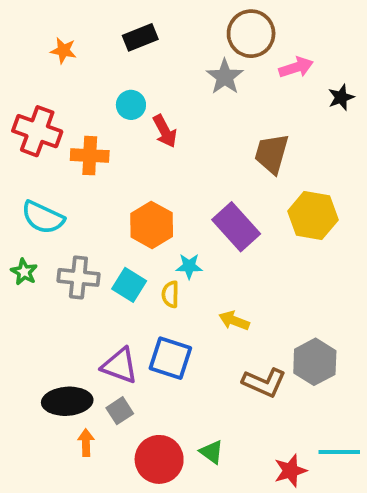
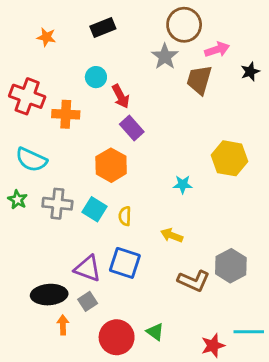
brown trapezoid: (272, 154) -> (199, 80), moved
purple rectangle: (236, 227) -> (132, 128), moved, size x0.7
cyan star: (189, 266) -> (183, 184), moved

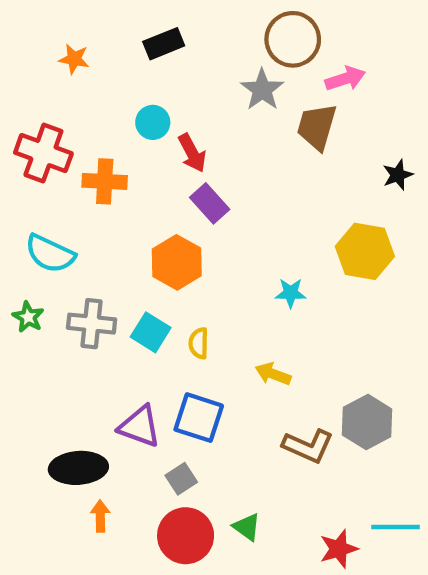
black star: (250, 72) -> (398, 175), moved
gray square: (88, 301) -> (181, 479), moved

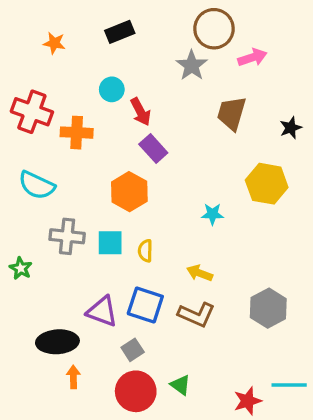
brown trapezoid: (317, 127) -> (232, 113), moved
green star: (28, 317) -> (21, 268), moved
cyan square: (151, 332) -> (110, 243), turned -32
brown L-shape: (308, 446) -> (196, 315), moved

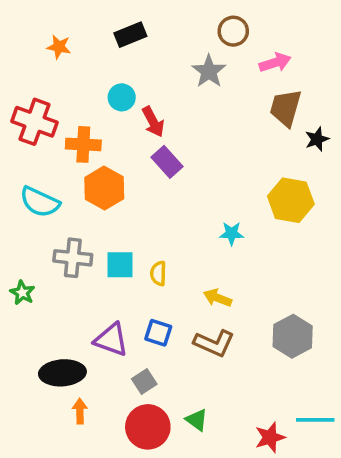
brown circle: (214, 29) -> (233, 31), size x0.7
brown trapezoid: (232, 113) -> (286, 108), moved
orange hexagon: (129, 192) -> (104, 188), moved
blue square: (145, 305) -> (158, 333), size x0.7

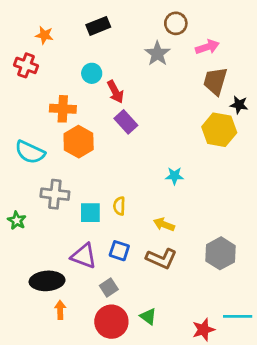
red cross: (35, 122) -> (26, 65), moved, size x0.7
black star: (317, 139) -> (239, 105), turned 30
yellow hexagon: (291, 200) -> (219, 130), moved
cyan square: (120, 265) -> (90, 213), moved

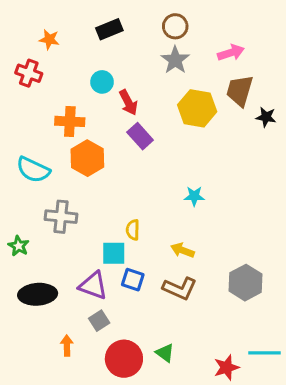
brown circle: (176, 23) -> (175, 26), moved
yellow hexagon: (219, 130) -> (197, 108), moved
cyan square: (90, 213) -> (114, 253), moved
black ellipse: (47, 281) -> (38, 294), moved
gray square: (109, 287) -> (99, 321), moved

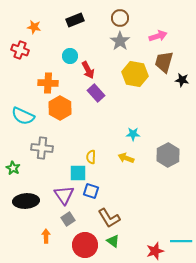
yellow arrow: (183, 250) -> (126, 158), moved
gray hexagon: (245, 283) -> (168, 155), moved
purple triangle: (93, 285) -> (64, 195), turned 35
brown L-shape: (180, 288) -> (109, 218), moved, turned 35

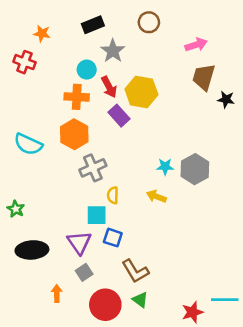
gray star: (120, 41) -> (113, 51), moved
yellow hexagon: (135, 74) -> (141, 92), moved
orange cross: (48, 83) -> (77, 97), moved
gray cross: (42, 148) -> (93, 168), moved, turned -30
gray hexagon: (168, 155) -> (195, 169), moved

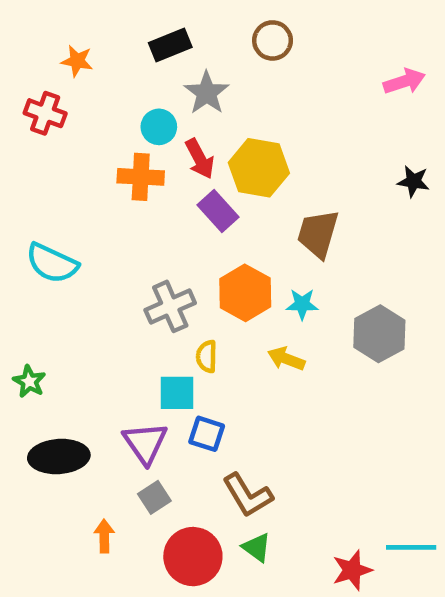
pink arrow: (196, 45) -> (404, 81), moved
brown trapezoid: (204, 77) -> (318, 234), moved
orange hexagon: (74, 134) -> (245, 293), moved
gray hexagon: (195, 169) -> (379, 334), moved

